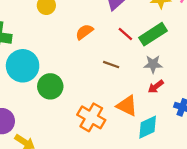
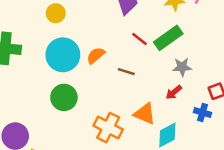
orange semicircle: (84, 32) -> (96, 55), moved
gray star: (153, 64) -> (182, 67), moved
cyan circle: (23, 66) -> (63, 55), moved

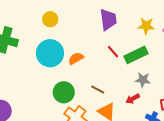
brown line: (126, 72) -> (98, 90), moved
green circle: (64, 97) -> (64, 92), moved

